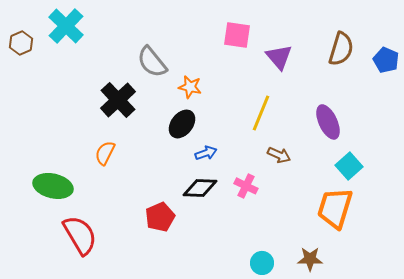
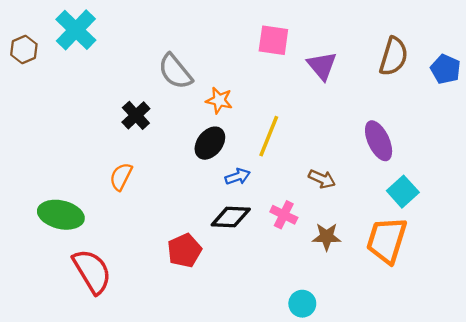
black cross: (118, 100) -> (136, 115), size x0.7
yellow line: (261, 113) -> (269, 136), moved
brown star: (310, 259) -> (327, 237), moved

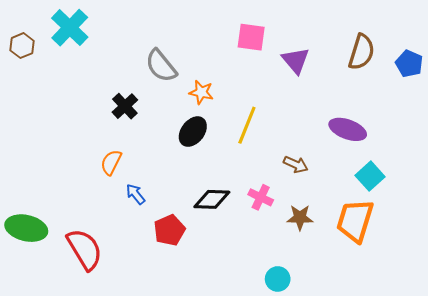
purple ellipse: (379, 141) -> (348, 129), turned -45
blue arrow: (238, 177) -> (136, 194), moved, turned -110
green ellipse: (61, 215) -> (26, 228), moved

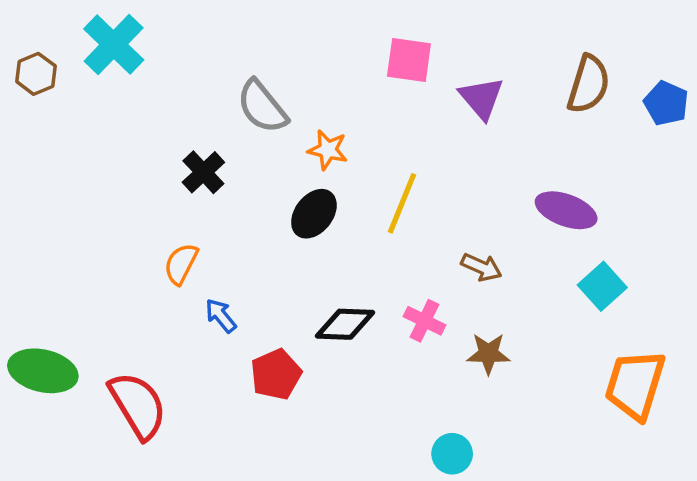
orange trapezoid: (355, 221) -> (635, 385), moved

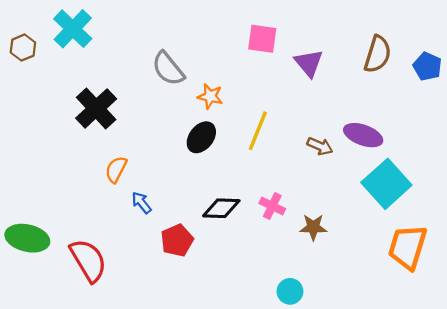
black cross: (203, 172) -> (96, 108), moved, size x1.5
brown arrow: (481, 267) -> (320, 146), moved
cyan square: (602, 286) -> (386, 184), size x1.6

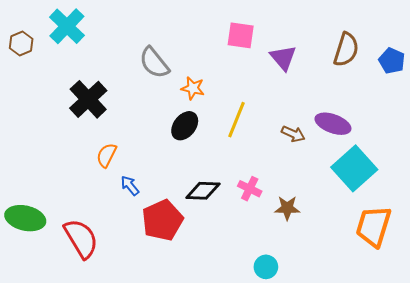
red pentagon: (177, 240) -> (162, 220), size x1.4

